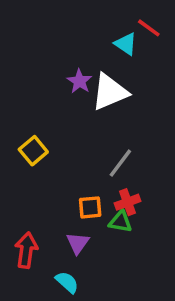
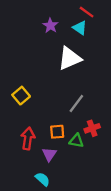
red line: (149, 28) -> (87, 12), moved
purple star: (80, 81) -> (50, 26), moved
red cross: (127, 202) -> (92, 128), moved
red arrow: (26, 250) -> (28, 138), moved

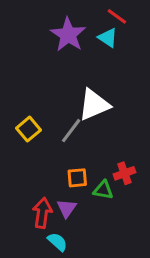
purple star: (50, 26) -> (68, 35), size x1.6
white triangle: (70, 58) -> (94, 105), moved
gray line: (76, 103) -> (71, 131), moved
red arrow: (28, 138) -> (42, 213), moved

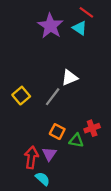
white triangle: (94, 105) -> (70, 78), size x0.7
orange square: (77, 178) -> (57, 132), turned 32

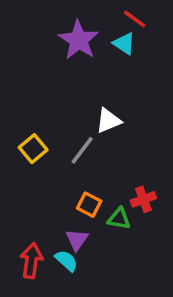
red arrow: (31, 157) -> (31, 261), moved
cyan semicircle: (43, 179) -> (66, 261), moved

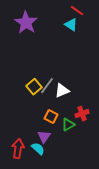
purple star: (79, 40) -> (26, 23), moved
white triangle: (108, 121) -> (62, 91), moved
yellow square: (33, 149) -> (34, 87), moved
green triangle: (119, 219) -> (68, 125), turned -40

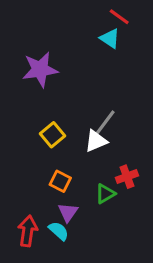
purple star: (26, 23) -> (40, 70), moved, turned 30
gray line: (47, 86) -> (105, 122), moved
orange square: (51, 117) -> (60, 181), moved

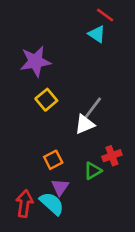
yellow square: (52, 135) -> (46, 100), moved
orange square: (60, 181) -> (53, 160), turned 36
cyan semicircle: (59, 231) -> (52, 204), size x1.4

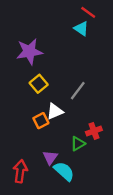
white triangle: (85, 124) -> (55, 111), moved
orange square: (53, 160) -> (41, 121), moved
cyan semicircle: (52, 204) -> (64, 171), moved

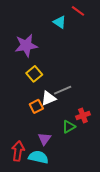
cyan triangle: (81, 28) -> (60, 22), moved
gray line: (78, 91) -> (63, 90), moved, turned 30
cyan semicircle: (64, 171) -> (38, 157), moved, turned -30

